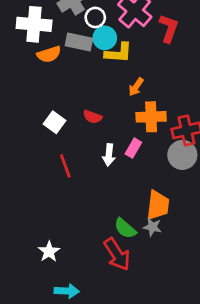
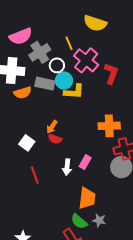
orange arrow: (136, 87) -> (52, 127), moved
orange cross: (151, 117) -> (109, 126), moved
orange trapezoid: (158, 205) -> (87, 198), moved

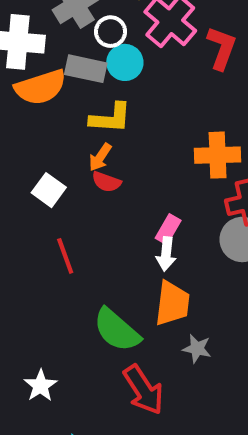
yellow L-shape: (74, 92) -> (110, 118), moved
orange semicircle: (23, 93) -> (41, 87), size x1.4
white arrow: (67, 167) -> (166, 254), moved
green semicircle: (79, 221) -> (117, 330), moved, size x1.4

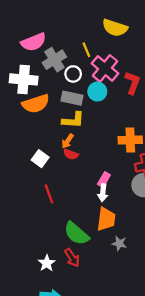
cyan circle: (125, 62) -> (97, 92), moved
gray rectangle: (86, 69) -> (72, 98), moved
white star: (41, 386) -> (47, 263), moved
red arrow: (143, 390) -> (72, 258), moved, size x0.7

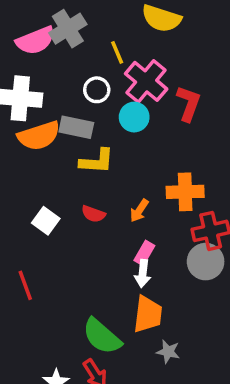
gray cross: (54, 60) -> (68, 29), moved
gray rectangle: (72, 98) -> (76, 127), moved
orange arrow: (68, 141) -> (139, 211), moved
red line: (49, 194) -> (25, 285), moved

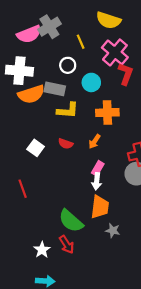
pink cross: (146, 81) -> (115, 52), moved
orange cross: (185, 192) -> (107, 113), moved

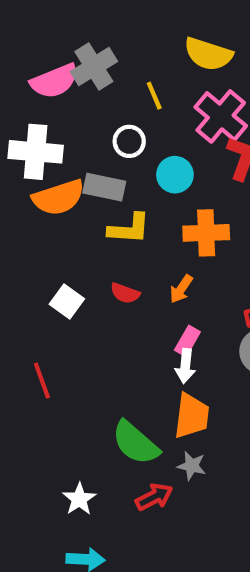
gray star: (113, 231) -> (192, 466), moved
red arrow: (67, 244) -> (154, 497), moved, turned -84

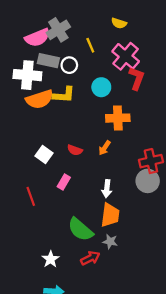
yellow semicircle: (208, 54) -> (119, 23), size x0.6
white circle: (129, 141) -> (69, 65), moved
gray rectangle: (104, 187) -> (48, 61), moved
yellow L-shape: (129, 229) -> (64, 95), moved
pink rectangle: (187, 341) -> (64, 182), moved

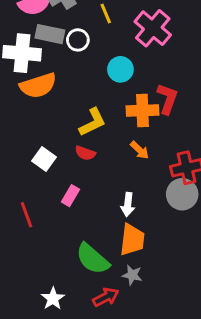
red L-shape: (137, 78) -> (167, 99), moved
yellow L-shape: (64, 95) -> (93, 122), moved, turned -30
orange arrow: (105, 148) -> (140, 150), moved, turned -80

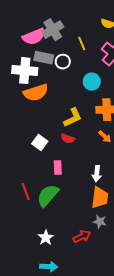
pink rectangle: (71, 196) -> (58, 168), turned -32
red line: (26, 215) -> (26, 192), moved
green semicircle: (93, 259) -> (48, 196), moved, turned 90

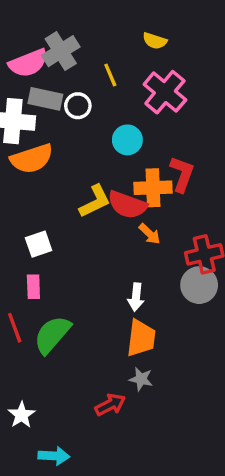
red semicircle: (68, 139) -> (127, 205), moved, size x1.6
white square: (40, 143) -> (39, 244), turned 35
pink rectangle: (58, 168) -> (33, 287), moved
white star: (46, 238) -> (21, 415), moved

